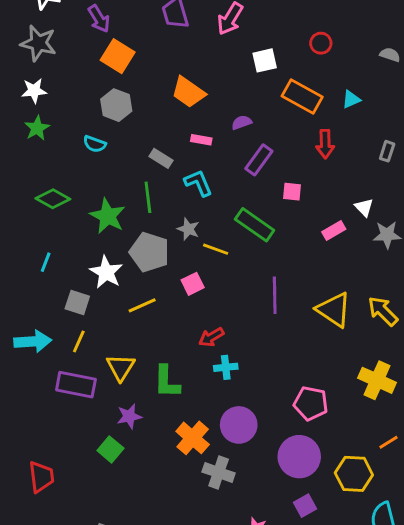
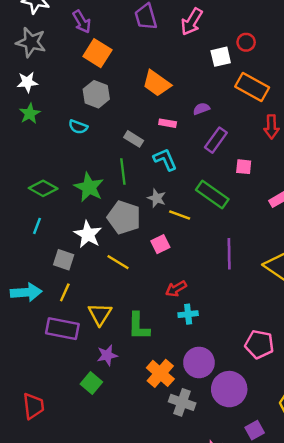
red circle: (321, 43) -> (246, 42), moved
green diamond: (53, 199) -> (43, 188), moved
yellow line: (142, 305) -> (118, 262), turned 55
purple circle: (299, 457) -> (229, 389), moved

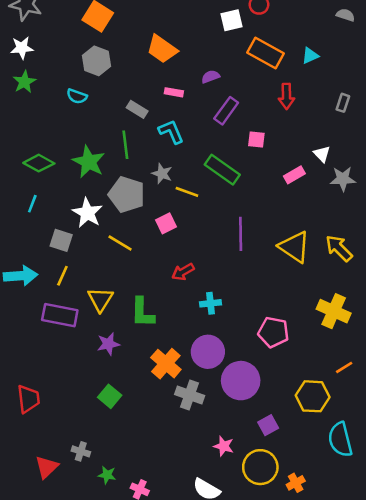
cyan cross: (188, 314) -> (211, 303), moved
green square: (91, 383) -> (110, 396), moved

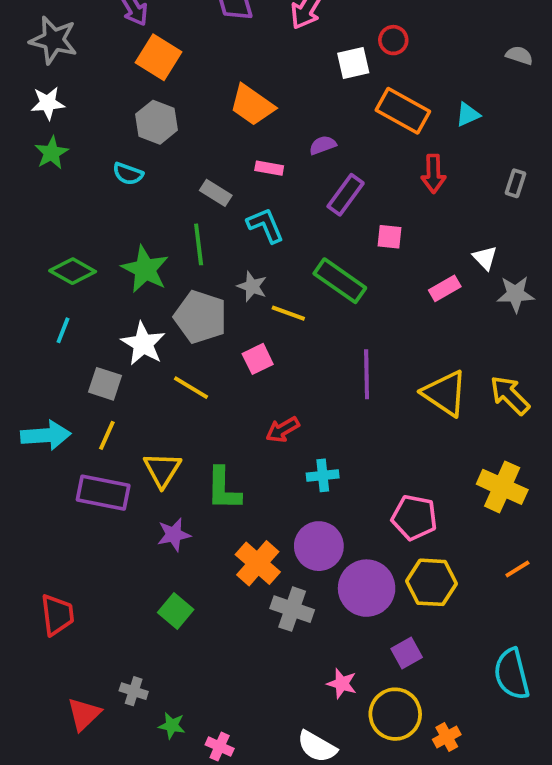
yellow hexagon: (313, 396) -> (431, 582), moved

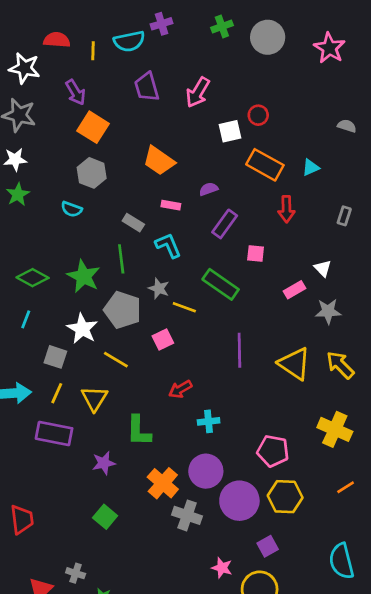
gray star: (516, 294) -> (328, 311), moved
yellow triangle: (162, 470) -> (94, 399), moved

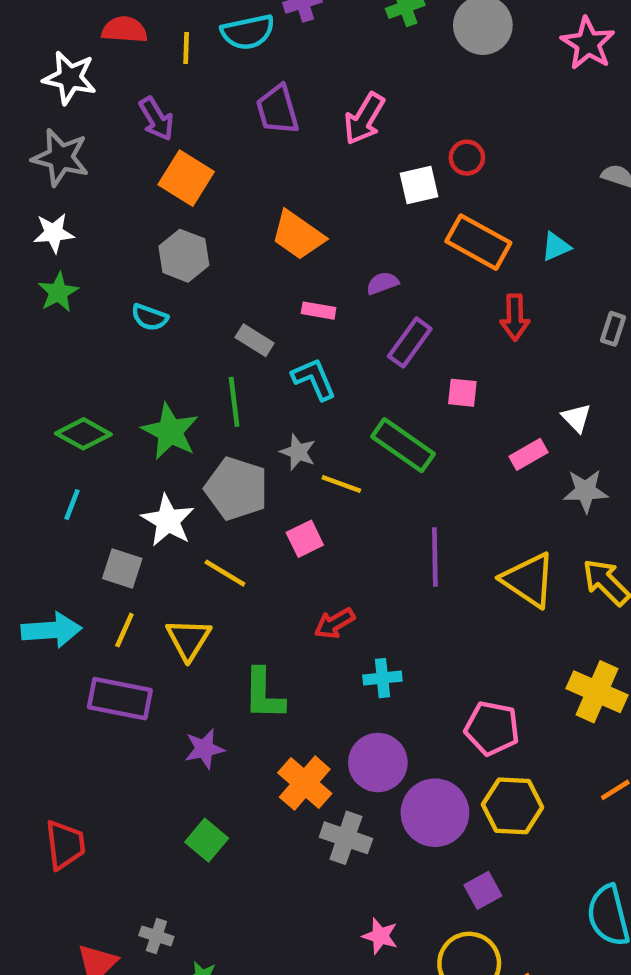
pink star: (222, 568) -> (380, 936), moved

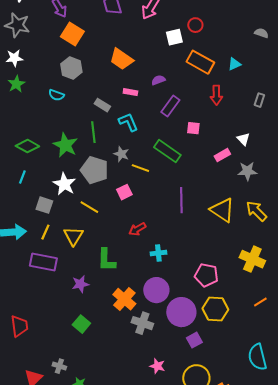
purple square: (483, 890) -> (194, 340), moved

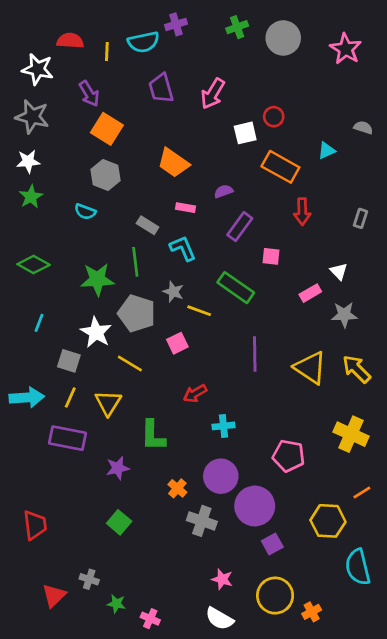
cyan triangle: (234, 64) -> (327, 151), moved
green star: (65, 145) -> (97, 279), turned -30
green diamond: (27, 146) -> (34, 265), moved
orange cross: (124, 299) -> (177, 488), size x0.6
yellow hexagon: (215, 309) -> (328, 521), moved

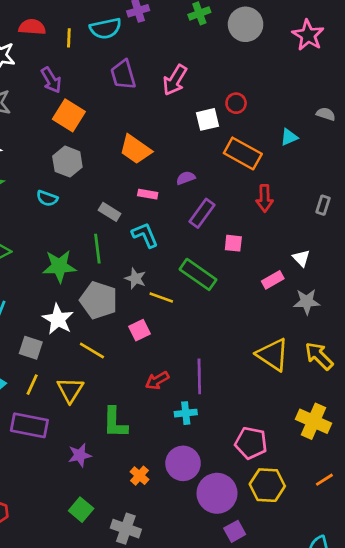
purple line: (255, 354) -> (199, 376), moved
gray cross: (202, 521) -> (126, 529), moved
yellow hexagon: (328, 521) -> (267, 485), moved

